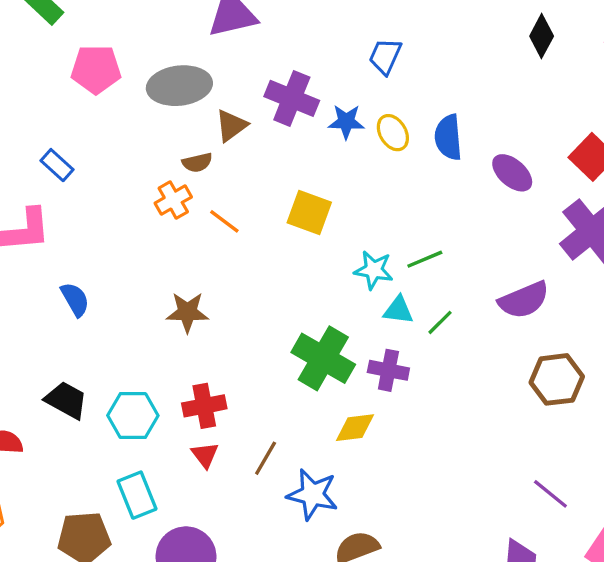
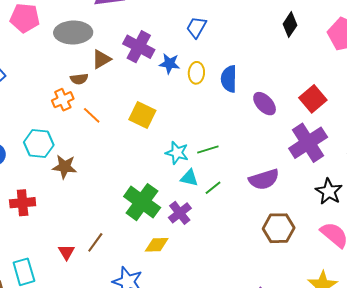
yellow ellipse: (393, 133) -> (196, 73), turned 30
purple cross: (388, 370) -> (180, 213), turned 35
red cross: (204, 406) -> (23, 203), moved
cyan hexagon: (133, 416) -> (39, 144), moved
brown line: (266, 458) -> (95, 242), moved

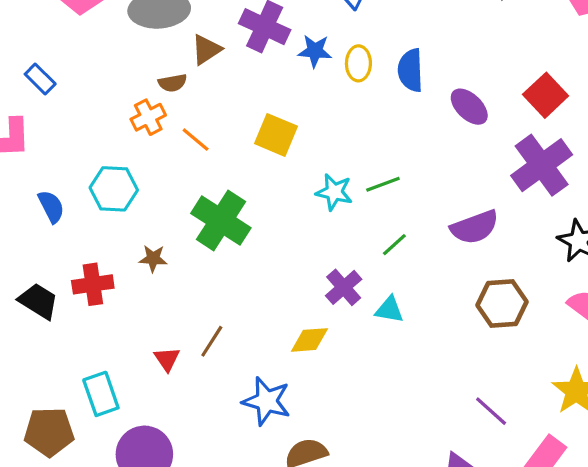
brown star: (65, 167) -> (153, 258), moved, size x0.7
cyan triangle: (189, 178) -> (389, 310), moved
green cross: (142, 202) -> (221, 221), moved

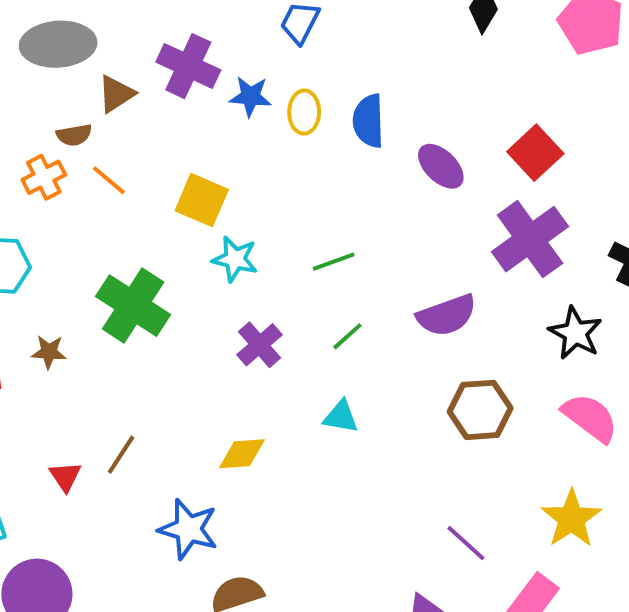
orange line: (196, 140) -> (109, 180), moved
cyan star: (334, 192) -> (235, 259), moved
purple cross: (344, 287) -> (259, 345), moved

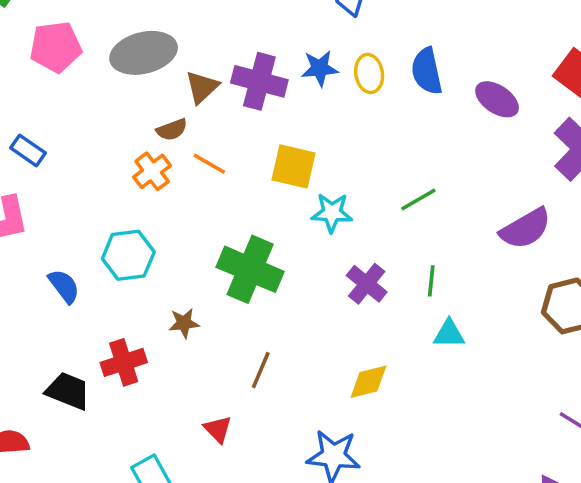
purple cross: (188, 66) -> (259, 81), moved
green line: (347, 336) -> (431, 281), moved, turned -32
brown line: (121, 455) -> (261, 370), moved

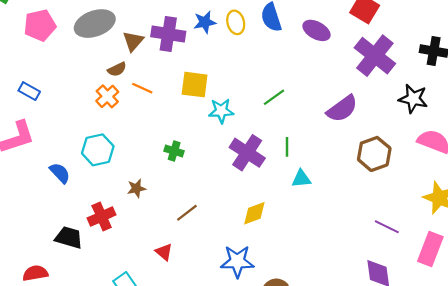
green cross: (250, 269) -> (174, 151), size x0.5
purple cross: (367, 284) -> (247, 153), size x1.4
brown line: (261, 370) -> (187, 213), turned 35

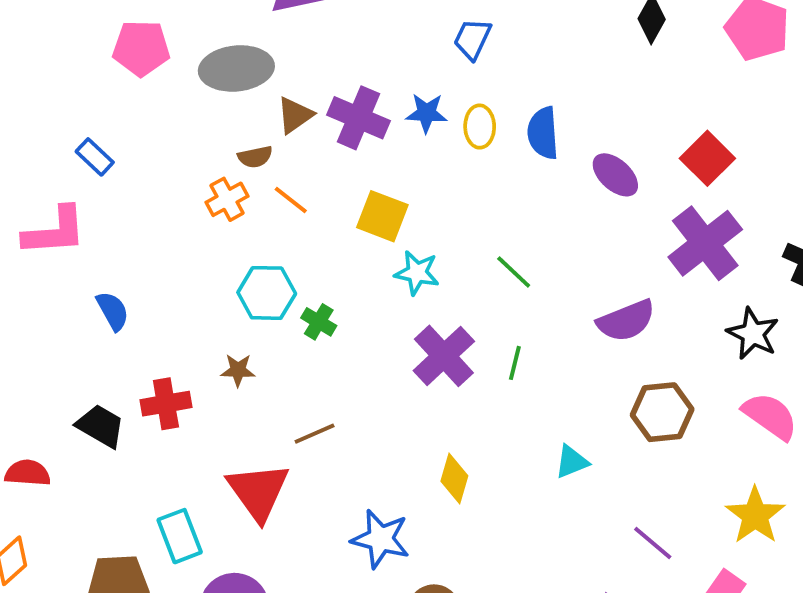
green line: (274, 97) -> (514, 272), turned 65
cyan hexagon: (98, 150) -> (267, 293), moved
cyan triangle: (301, 179) -> (572, 462), moved, turned -30
yellow diamond: (254, 213) -> (454, 478), moved, turned -68
red triangle: (164, 252) -> (258, 491), size x2.0

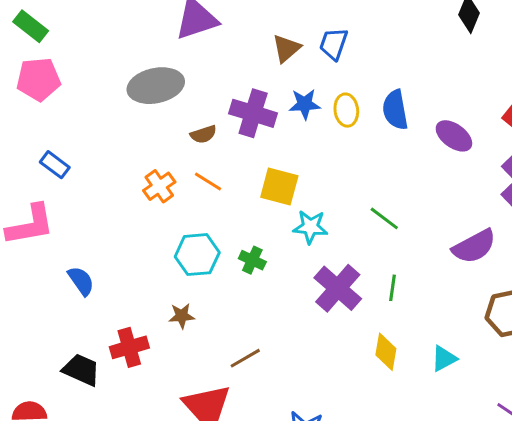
pink pentagon: (141, 48) -> (38, 79), moved
brown triangle: (295, 115) -> (286, 48), moved
brown semicircle: (255, 157) -> (203, 134), moved
green cross: (319, 322) -> (252, 260), moved
yellow diamond: (454, 478) -> (386, 352), moved

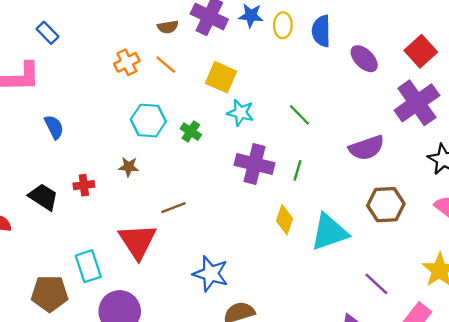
purple cross: (338, 288) -> (254, 164), turned -36
red cross: (129, 347) -> (84, 185), size x0.7
cyan triangle: (444, 359) -> (329, 232), size x1.8

